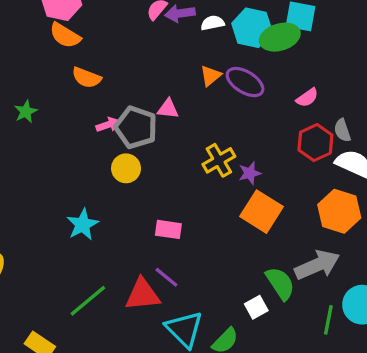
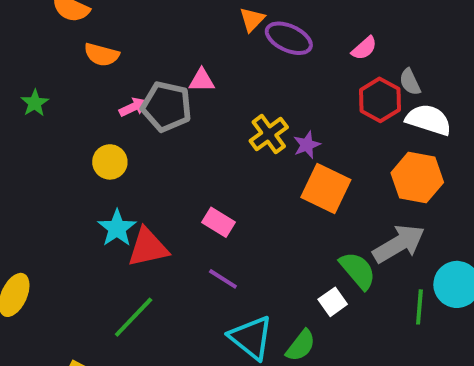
orange triangle: (211, 76) -> (252, 19), moved
yellow circle: (126, 168) -> (110, 162), moved
pink rectangle: (168, 229) -> (219, 222), turned 30
red triangle: (143, 295) -> (148, 247), moved

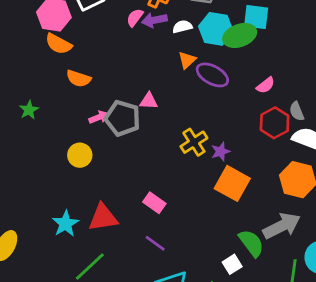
cyan star: (117, 228) -> (66, 224), moved

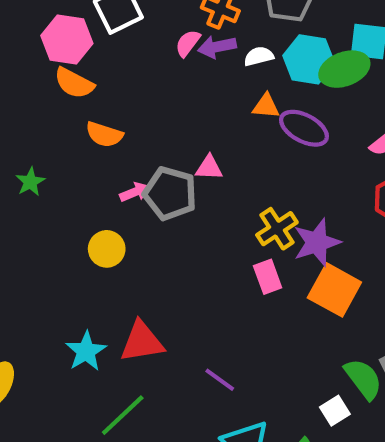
orange triangle: (187, 60) -> (266, 106), turned 48
purple star: (221, 152) -> (317, 242), size x1.6
pink rectangle: (154, 203) -> (268, 277), moved, turned 35

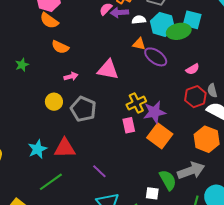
pink triangle: (209, 168) -> (108, 70), size x1.6
gray pentagon: (170, 193) -> (83, 109), moved
white square: (335, 411) -> (152, 193), turned 32

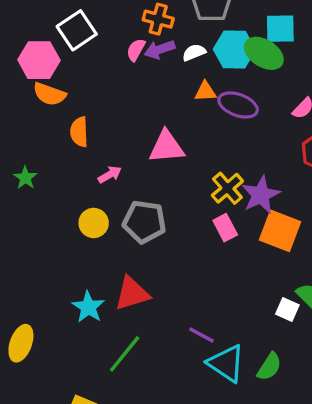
green ellipse: (179, 31) -> (264, 53), turned 60
orange semicircle: (60, 47) -> (79, 132), turned 78
purple line: (99, 171) -> (201, 335), moved
white square: (152, 193) -> (287, 310), moved, turned 32

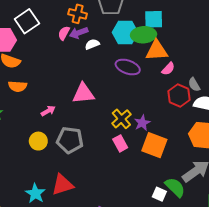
white semicircle: (194, 53) -> (92, 44), moved
green ellipse: (264, 53) -> (144, 35), turned -35
orange triangle: (205, 91) -> (157, 51), moved, size x1.6
orange semicircle: (79, 132) -> (18, 86), moved, turned -84
purple star: (261, 195) -> (142, 123), size x0.7

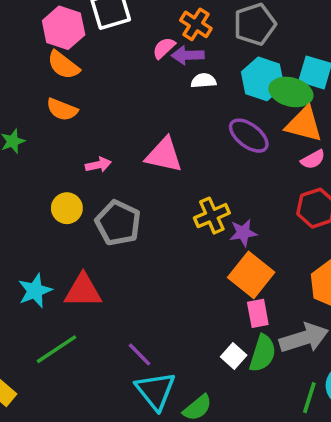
pink rectangle: (120, 143) -> (258, 313), moved
green semicircle: (175, 187) -> (263, 353), turned 45

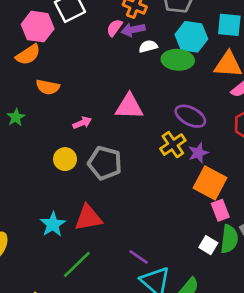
orange semicircle: (63, 65) -> (28, 55), moved, turned -60
green ellipse: (291, 92) -> (178, 60), moved
purple ellipse: (249, 136) -> (190, 116), moved

